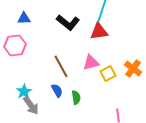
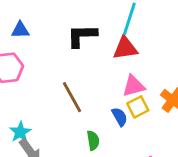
black L-shape: (68, 22) -> (82, 36), turned 140
pink triangle: (91, 62) -> (134, 86), moved
blue semicircle: (57, 90) -> (120, 117), moved

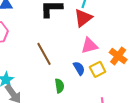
red triangle: (125, 48) -> (83, 18), turned -30
yellow square: (138, 107) -> (98, 69), moved

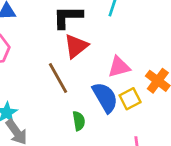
red triangle: (83, 18) -> (76, 46), moved
blue semicircle: (79, 68) -> (105, 97), size x1.6

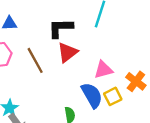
brown line: (58, 78) -> (35, 60), moved

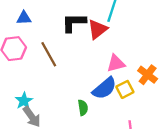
red triangle: (67, 52) -> (98, 29), moved
blue semicircle: (92, 95) -> (104, 88), turned 80

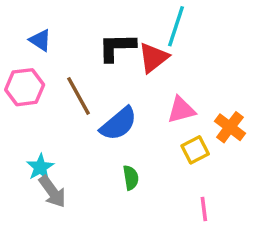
blue triangle: (24, 18) -> (40, 40), turned 35
blue semicircle: (104, 88) -> (119, 124), moved

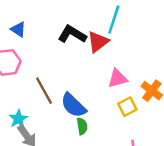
black L-shape: (117, 47) -> (72, 34), turned 32
brown line: (79, 96) -> (44, 91), moved
blue semicircle: (119, 124) -> (73, 105), moved, turned 84

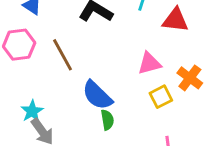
red triangle: (98, 42) -> (175, 20), moved, turned 45
brown line: (44, 91) -> (62, 55), moved

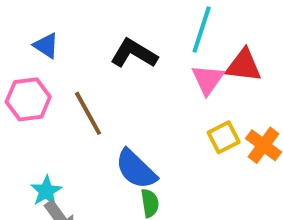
pink triangle: (149, 63) -> (208, 79), moved, turned -40
yellow square: (161, 97) -> (224, 137), moved

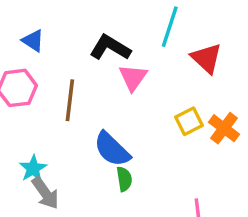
red triangle: (244, 65) -> (206, 58), turned 36
pink triangle: (208, 79) -> (133, 77), moved
brown line: (88, 113) -> (70, 100), turned 36

